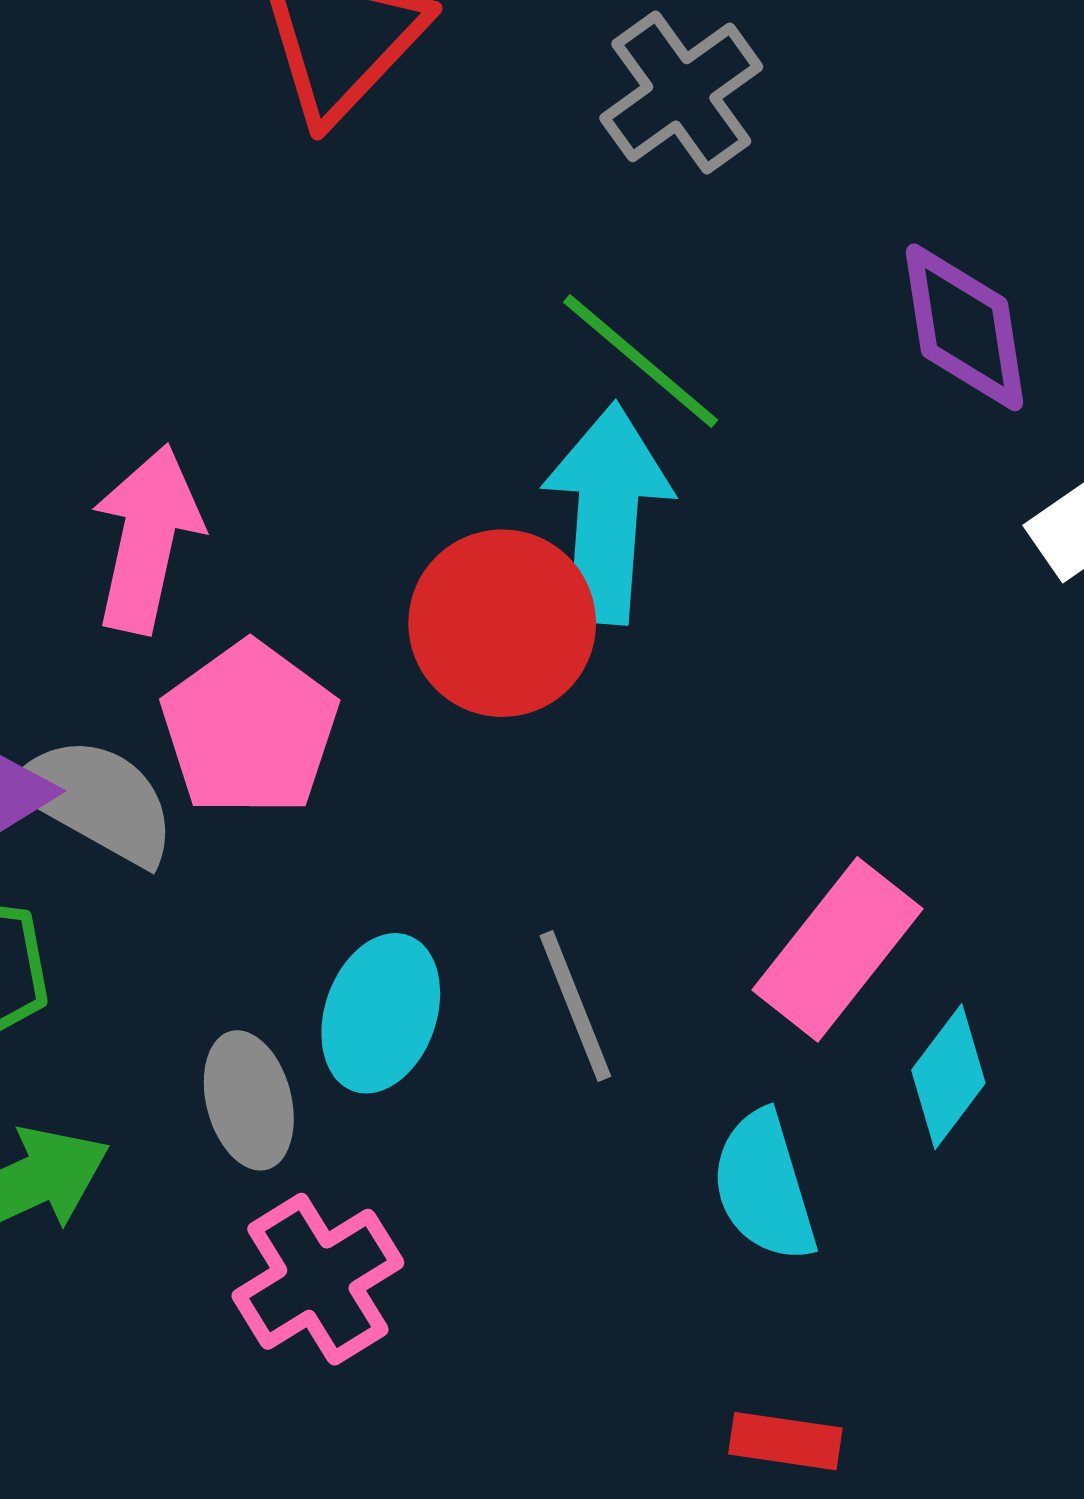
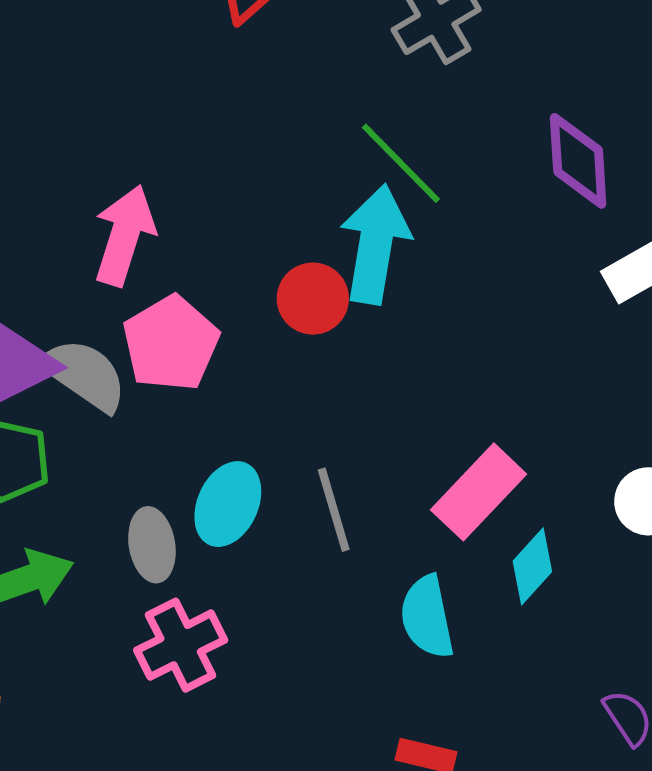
red circle: (502, 623) -> (313, 299), size x0.7

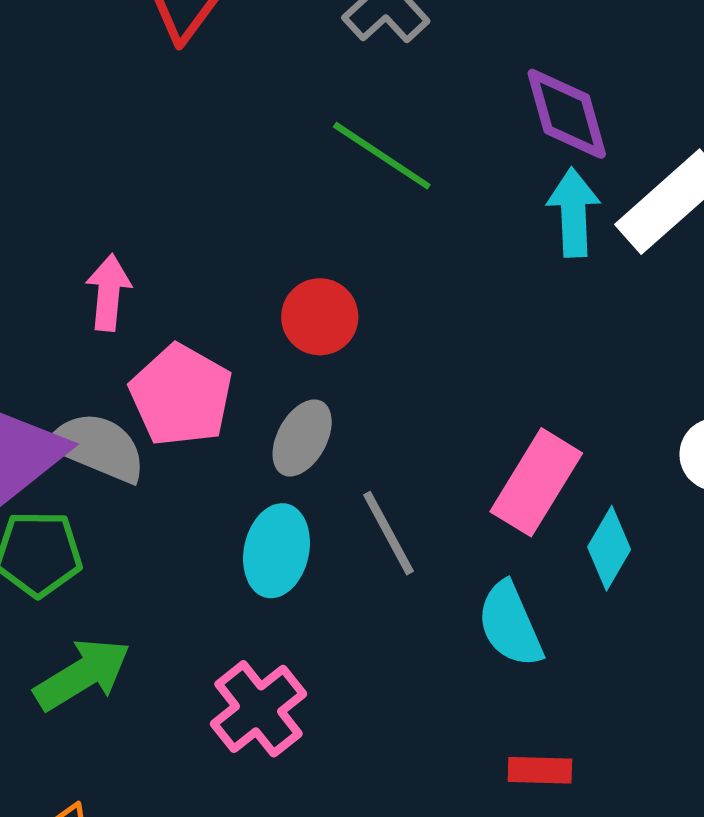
pink arrow: (124, 235) -> (109, 292), size x0.7
cyan arrow: (375, 244) -> (574, 213), moved, size x0.7
gray ellipse: (152, 545) -> (302, 438), moved, turned 50

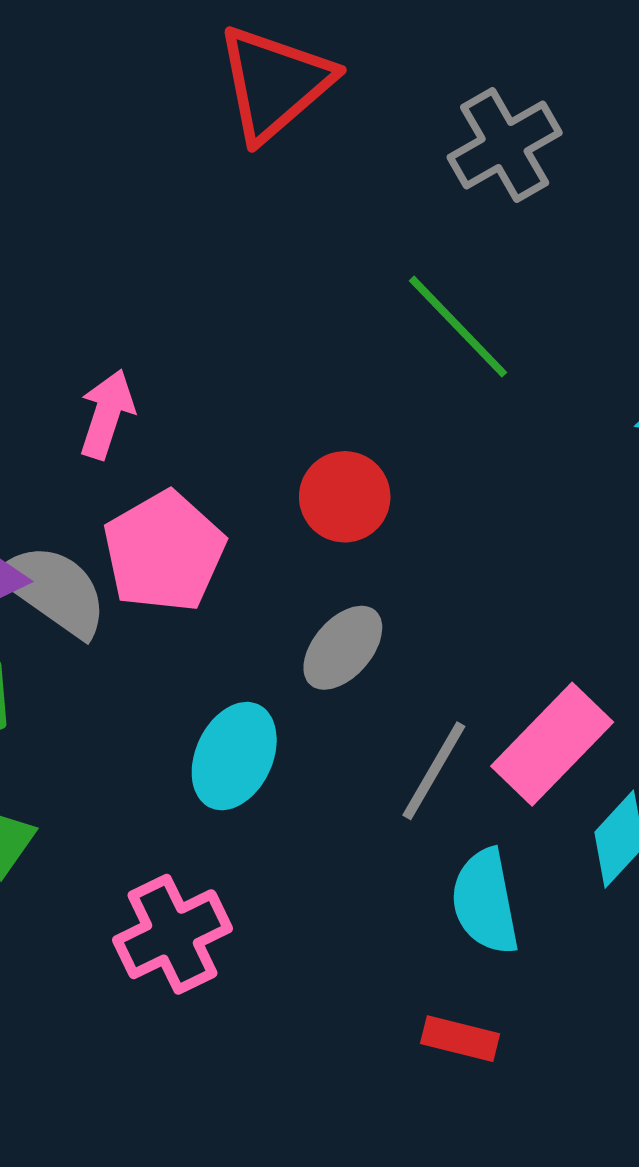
gray ellipse: (302, 438) -> (343, 648), moved
gray line: (389, 533) -> (434, 771), moved, turned 46
red rectangle: (540, 770) -> (460, 1039), moved

